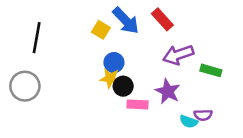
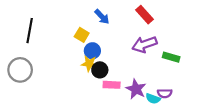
red rectangle: (162, 19) -> (144, 15), moved
blue arrow: (126, 21) -> (102, 17), size x0.7
yellow square: (101, 30) -> (82, 35), moved
purple star: (168, 91) -> (136, 89), moved

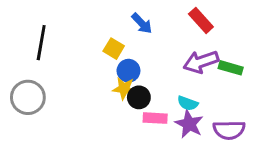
green rectangle: (171, 57) -> (231, 68), moved
purple semicircle: (165, 93) -> (229, 130), size x1.5
cyan semicircle: (153, 99) -> (188, 103), moved

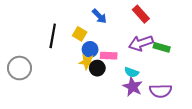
black line: (41, 43) -> (53, 36), moved
pink rectangle: (155, 118) -> (109, 56), moved

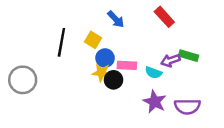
purple arrow: (141, 43) -> (170, 60), moved, size x0.7
cyan semicircle: (132, 72) -> (153, 73), moved

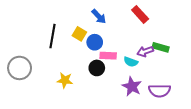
blue circle: (105, 58) -> (95, 42), moved
yellow star: (101, 73) -> (65, 80), moved

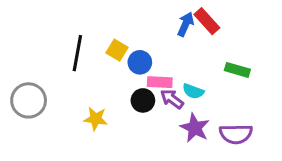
blue arrow: (99, 16) -> (186, 24), moved, turned -112
purple arrow: (145, 51) -> (172, 99), moved, turned 56

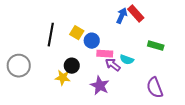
black circle: (143, 100) -> (72, 66), moved
purple star: (195, 128) -> (100, 86), moved
purple semicircle: (236, 134) -> (155, 88), turned 70

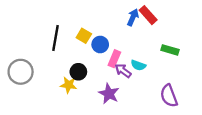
pink rectangle: (105, 54) -> (114, 59), turned -70

